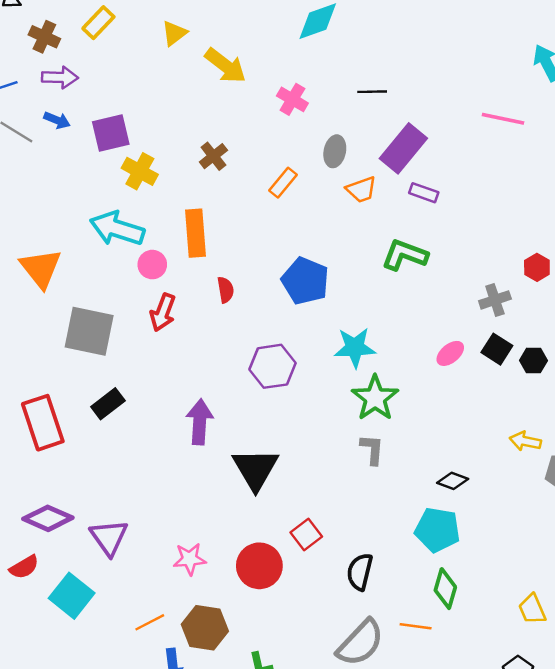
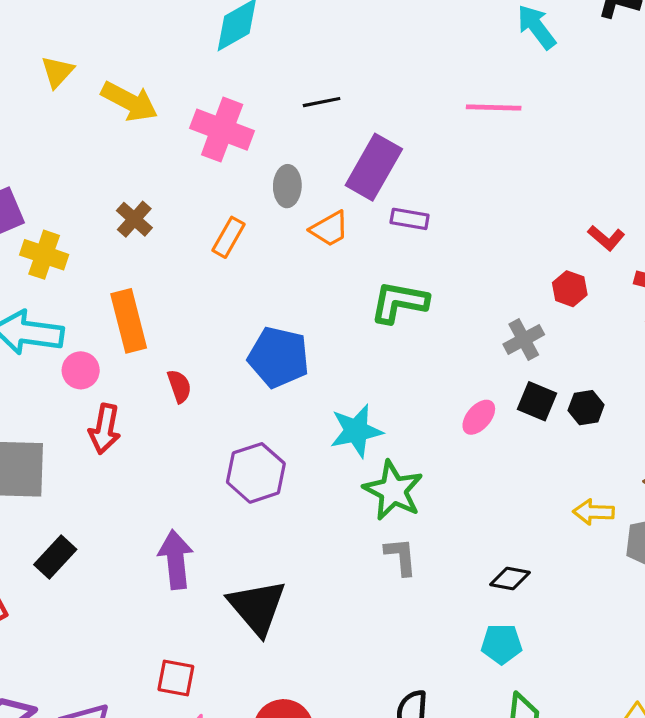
pink cross: (292, 99) -> (222, 130), size x1.5
cyan pentagon: (437, 530) -> (502, 644), size x0.7
red square: (306, 534) -> (176, 678), moved, turned -32

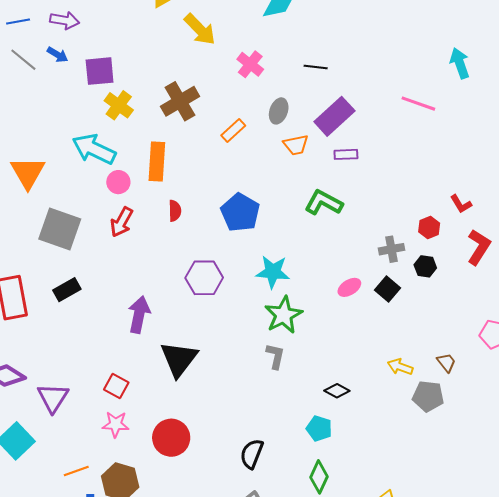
pink cross: (222, 130) -> (250, 64), size x0.7
brown cross: (134, 219) -> (180, 101), size x1.6
purple rectangle: (410, 219) -> (346, 154), turned -30
black hexagon: (586, 408) -> (425, 266), moved

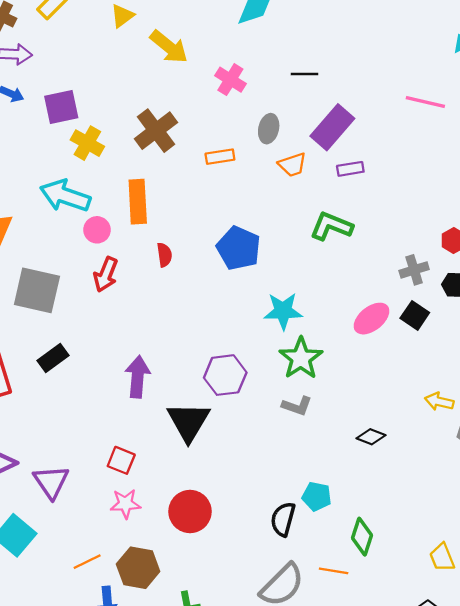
orange rectangle: (233, 130) -> (220, 157), turned 40
purple hexagon: (204, 278) -> (225, 375), moved
pink ellipse: (349, 287) -> (372, 319), size x1.4
gray L-shape: (275, 356) -> (297, 406), turned 104
cyan pentagon: (319, 428) -> (317, 496), moved

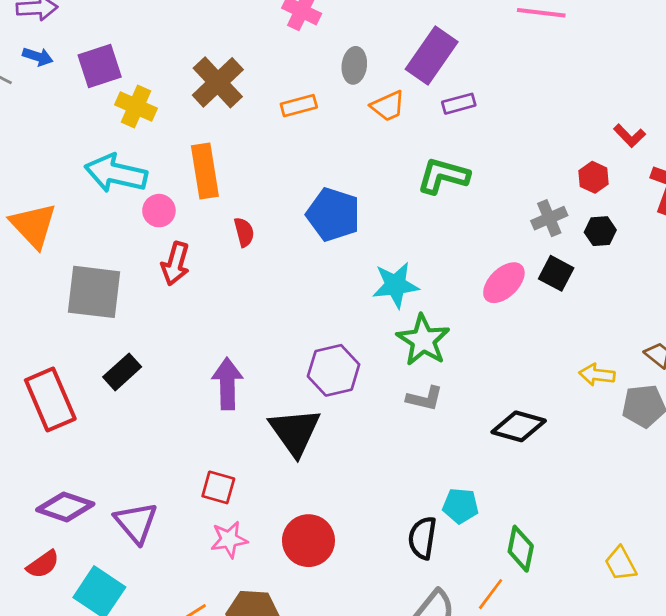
black diamond: (371, 437) -> (519, 426), size x1.5
orange line: (334, 571) -> (491, 594), turned -56

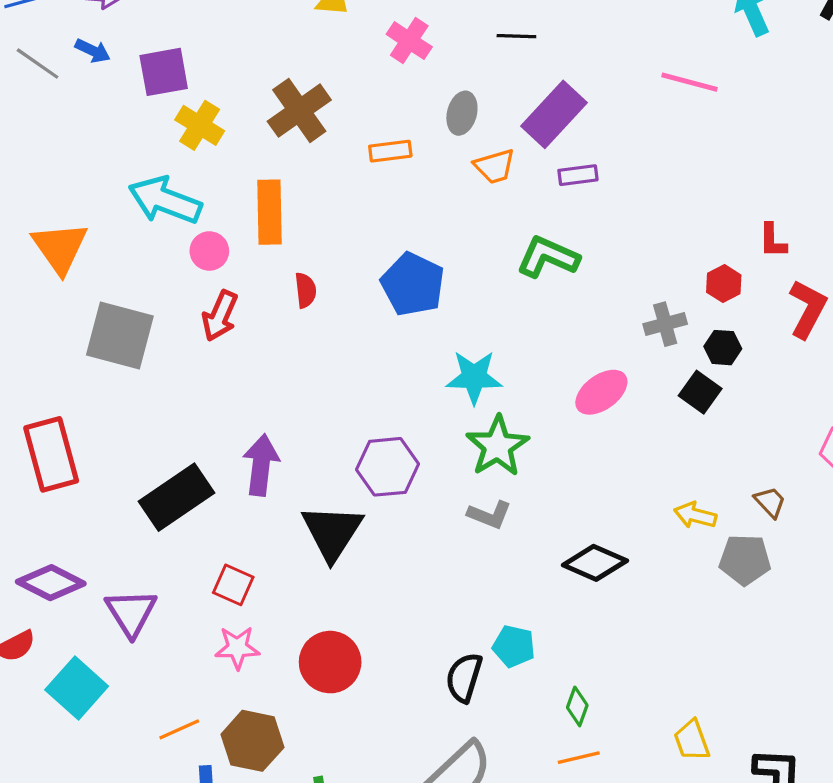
red L-shape: (630, 136) -> (773, 241), turned 36
black square: (556, 273) -> (700, 392), moved
black rectangle: (122, 372) -> (177, 497), moved, size x1.6
green diamond: (521, 549) -> (577, 706), size x0.7
orange line: (491, 594) -> (579, 758), moved, turned 32

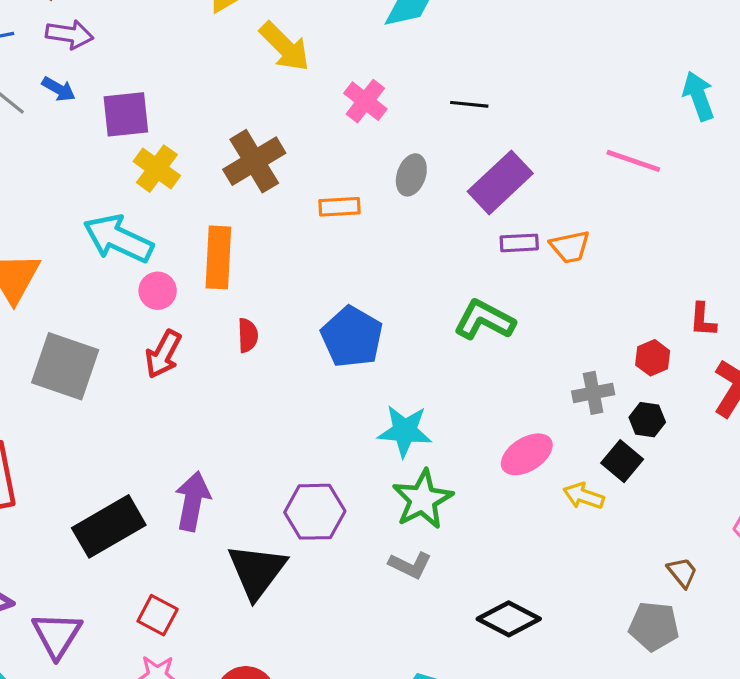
orange trapezoid: (495, 166) -> (570, 247), moved
yellow arrow: (695, 515) -> (584, 496), moved

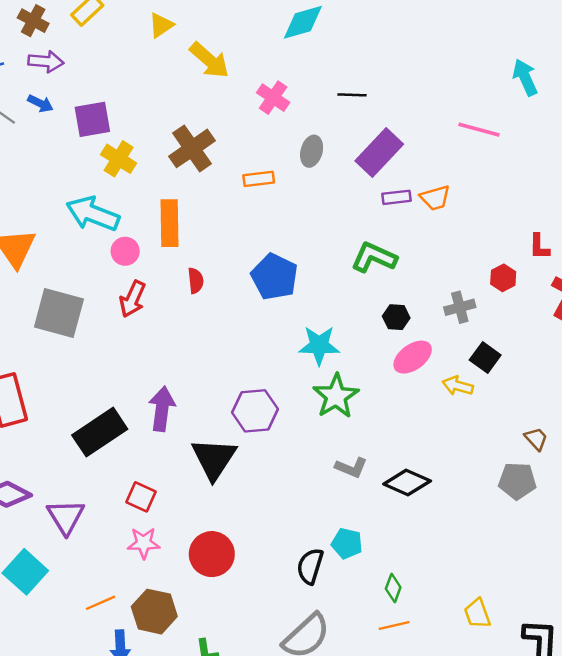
black hexagon: (647, 420) -> (396, 317), moved
gray L-shape: (410, 565) -> (351, 468), moved

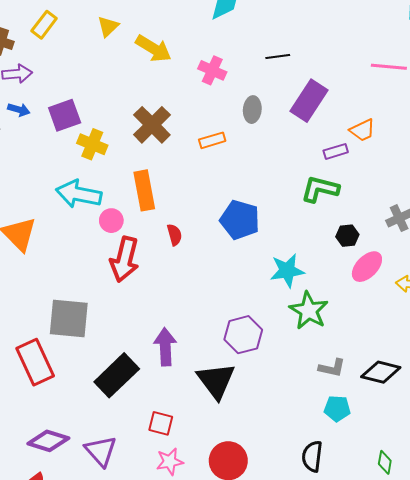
purple rectangle: (397, 197) -> (336, 151), moved
red arrow: (133, 299) -> (124, 259), size x1.4
gray square: (59, 313) -> (69, 318), moved
cyan pentagon: (347, 543) -> (337, 409), moved

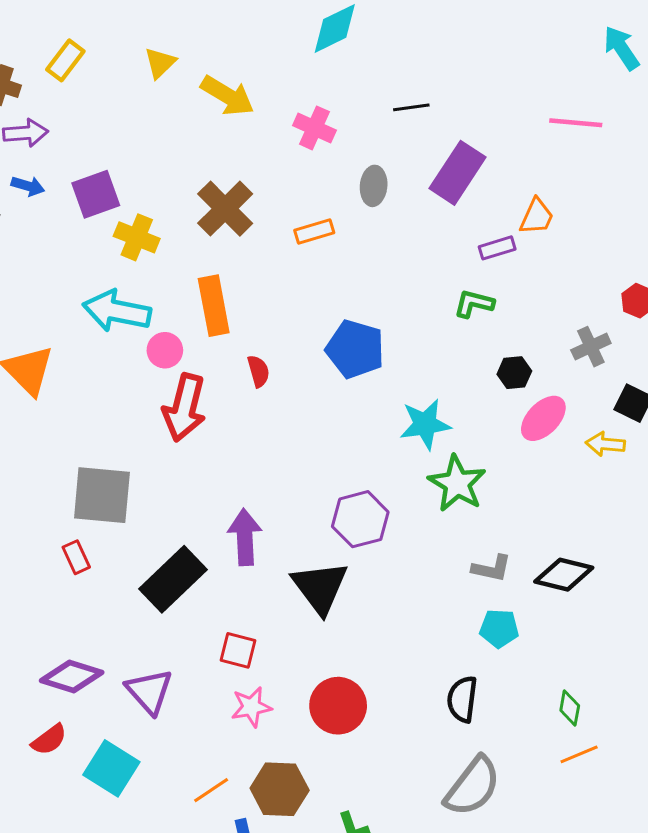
orange trapezoid: (362, 130) -> (537, 217), turned -40
green L-shape: (320, 189) -> (474, 304), size x0.7
red rectangle: (35, 362) -> (76, 557), moved, size x0.5

